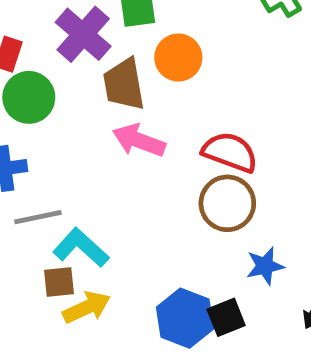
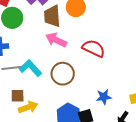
brown circle: (227, 203) -> (63, 74), moved
cyan L-shape: (81, 248) -> (30, 68), moved

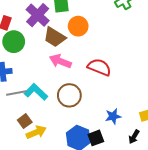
brown trapezoid: (52, 16) -> (55, 37), turned -50
brown square: (18, 96) -> (25, 121), turned -32

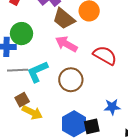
green circle: (14, 42) -> (22, 34), moved
cyan L-shape: (36, 92) -> (37, 72), turned -75
yellow arrow: (36, 132) -> (32, 112), turned 42

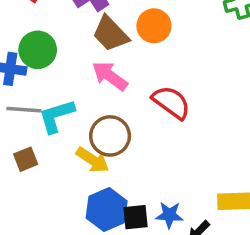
blue star: (112, 107) -> (169, 215), moved
yellow arrow: (32, 112) -> (93, 160), moved

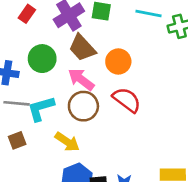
orange circle: (154, 26) -> (118, 62), moved
green circle: (38, 50) -> (42, 59), moved
brown circle: (110, 136) -> (83, 106), moved

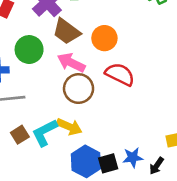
cyan L-shape: (41, 109) -> (45, 133), moved

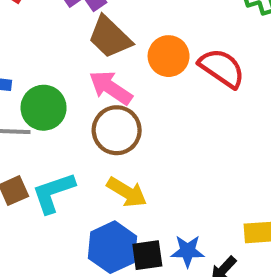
green circle: (29, 50) -> (44, 108), moved
red semicircle: (120, 74) -> (222, 68), moved
yellow arrow: (69, 127) -> (127, 192), moved

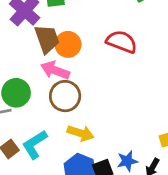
brown trapezoid: (110, 37) -> (47, 39), turned -140
orange circle: (169, 56) -> (68, 44), moved

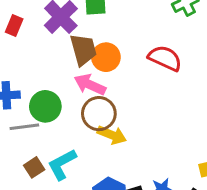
yellow arrow: (81, 133) -> (112, 135), moved

